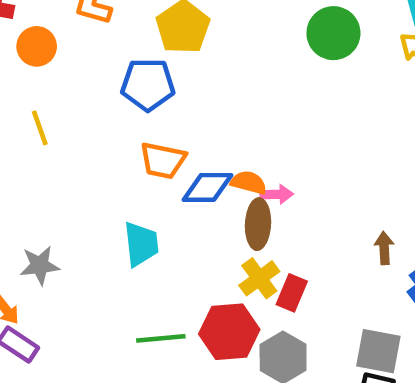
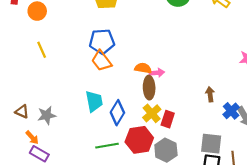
blue pentagon: (148, 85) -> (102, 41), moved
orange trapezoid: (163, 160) -> (101, 61), turned 45
blue diamond: (208, 187) -> (117, 113), moved, turned -55

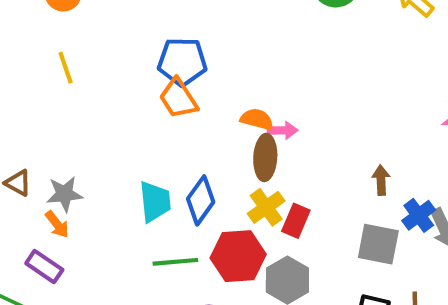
cyan trapezoid: (94, 101) -> (155, 202), moved
orange arrow: (32, 137) -> (57, 224), moved
gray square: (211, 144) -> (378, 244), moved

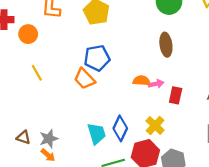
orange trapezoid: (178, 98) -> (84, 79), moved
brown ellipse: (265, 157) -> (166, 45), moved
red rectangle: (296, 221) -> (176, 95), moved

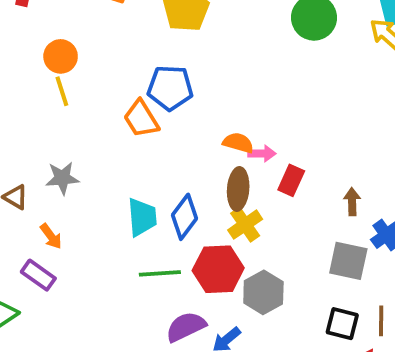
orange circle: (28, 34) -> (61, 56), moved
brown ellipse: (166, 45) -> (238, 189), moved
gray star: (49, 139) -> (62, 178), moved

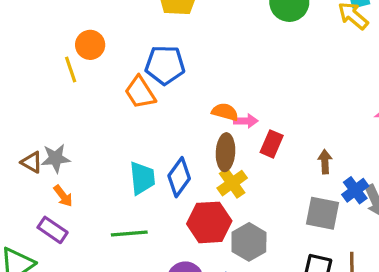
orange circle: (61, 56) -> (90, 45), moved
gray star: (62, 178) -> (56, 158), moved
green line: (160, 273) -> (129, 234), moved

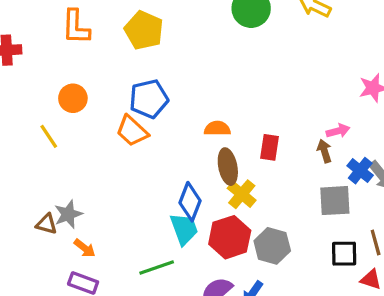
yellow line: (71, 69) -> (49, 136), moved
pink arrow: (246, 121) -> (338, 131), moved
cyan trapezoid: (142, 178) -> (184, 229), moved

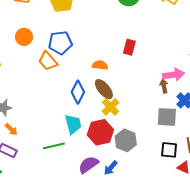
orange circle: (73, 98) -> (24, 37), moved
pink arrow: (338, 131) -> (173, 75), size x1.5
red rectangle: (270, 147) -> (129, 47), moved
brown ellipse: (228, 167) -> (104, 89), turned -35
blue diamond: (190, 202) -> (78, 92), moved

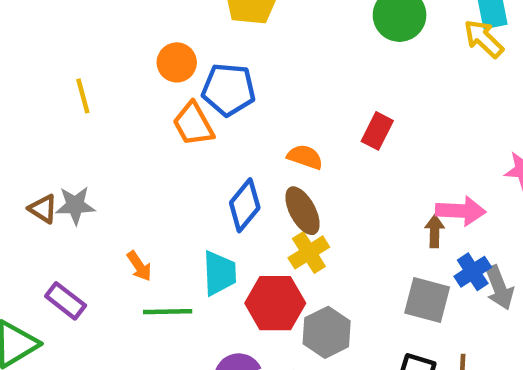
orange circle: (24, 37) -> (177, 62), moved
orange arrow: (11, 129) -> (139, 266), moved

